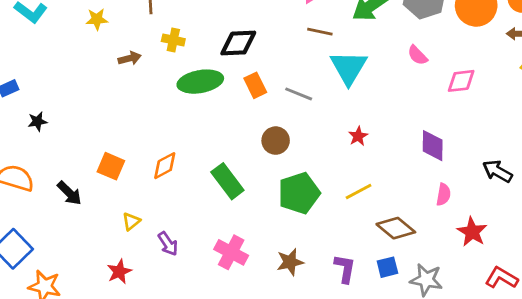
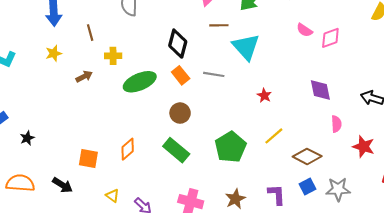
black diamond: (238, 43) -> (178, 44), moved, turned -60
pink semicircle: (417, 55) -> (305, 30), moved
brown circle: (276, 141) -> (180, 113), moved
yellow triangle: (131, 221) -> (112, 196), turned -32

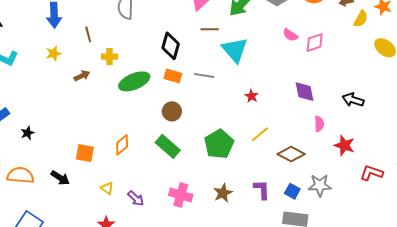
orange rectangle: (181, 75) -> (173, 76), turned -36
blue square: (308, 186) -> (292, 191), moved, turned -35

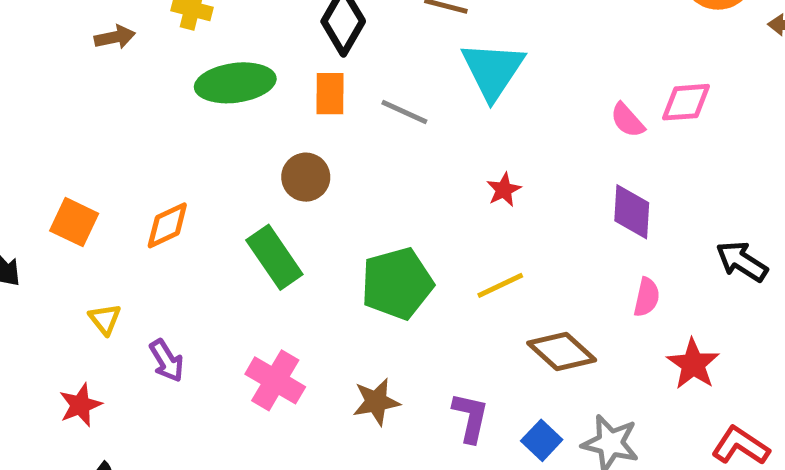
pink semicircle: (290, 35) -> (627, 120), moved
orange rectangle: (173, 76) -> (330, 94), turned 60

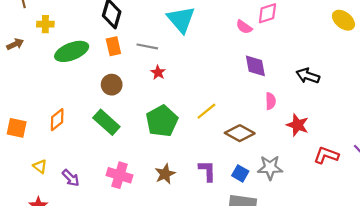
red star: (504, 190) -> (158, 72), moved

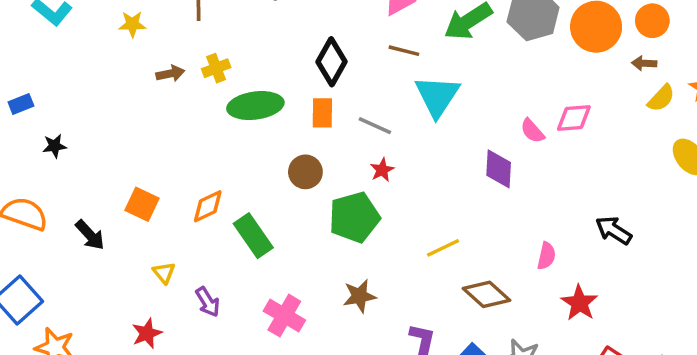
yellow cross: (45, 24) -> (216, 68), moved, turned -35
purple diamond: (255, 66) -> (499, 169), moved
green pentagon: (162, 121) -> (354, 217), moved
green rectangle: (106, 122) -> (253, 236), moved
brown star: (165, 174) -> (360, 296), moved

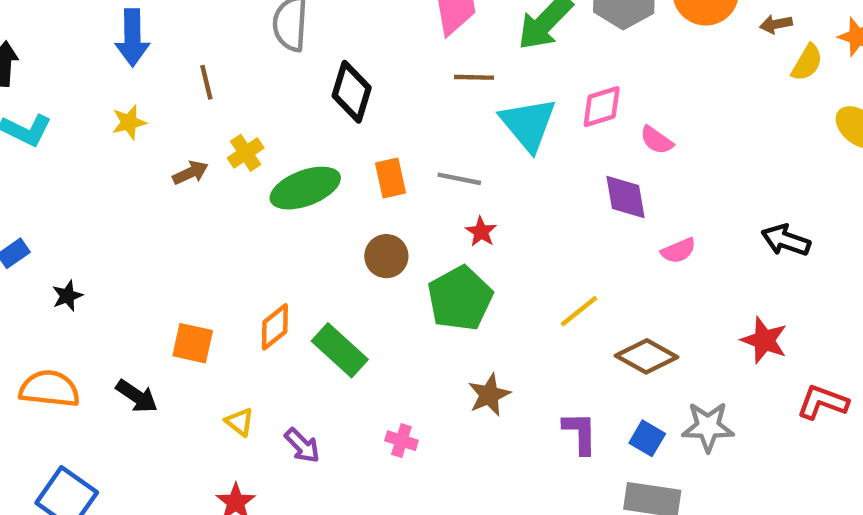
black diamond: (331, 62) -> (352, 92), moved
pink diamond: (574, 118) -> (602, 107), moved
pink semicircle: (546, 256) -> (678, 251), moved, turned 68
pink cross: (284, 316) -> (401, 441), size x0.6

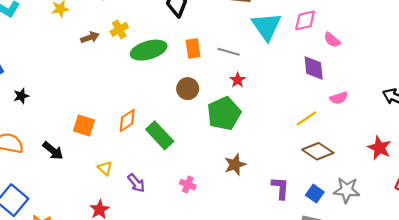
yellow line: (579, 311) -> (306, 119), moved

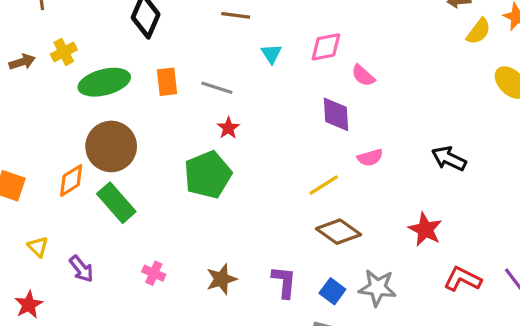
cyan triangle: (266, 26) -> (271, 54), size x0.5
brown circle: (188, 89) -> (111, 146), moved, size x1.6
brown star: (235, 165) -> (221, 279), moved

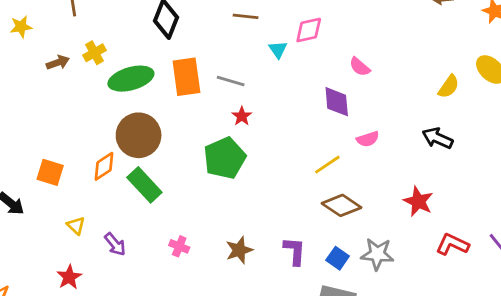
yellow semicircle: (479, 31) -> (449, 87), moved
pink diamond: (326, 47) -> (309, 30), moved
orange rectangle: (167, 82) -> (186, 77), size x1.5

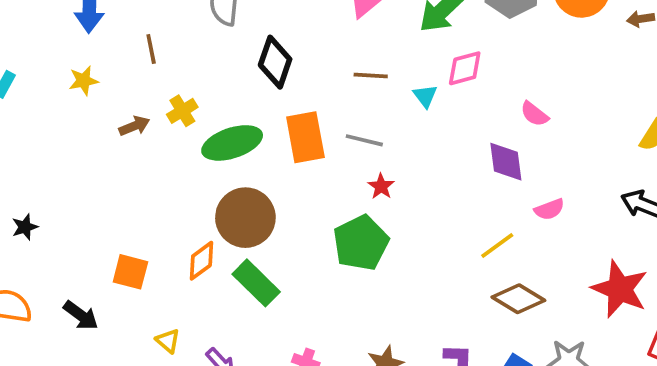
brown line: (246, 16) -> (371, 76), moved
red star: (418, 201) -> (620, 289), size x1.4

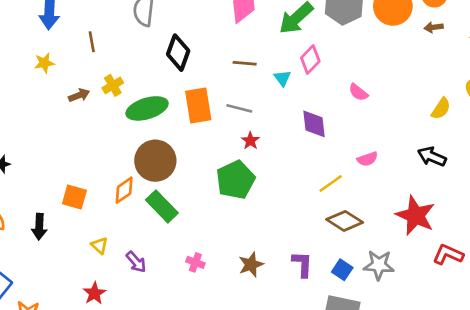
pink diamond: (465, 68) -> (310, 59), turned -32
purple diamond: (506, 162) -> (314, 124), moved
black arrow: (81, 315) -> (39, 227), turned 55

